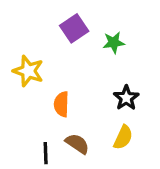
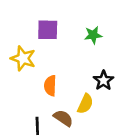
purple square: (74, 28) -> (48, 30), moved, turned 35
yellow semicircle: (123, 137) -> (85, 104), moved

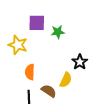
green star: (93, 35) -> (58, 32), moved
orange semicircle: (50, 86) -> (30, 72), moved

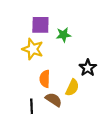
yellow star: (18, 45) -> (33, 49), moved
orange semicircle: (30, 72) -> (45, 79), moved

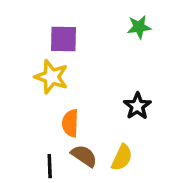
green star: (64, 35) -> (139, 27), moved
yellow semicircle: (72, 88) -> (122, 158), moved

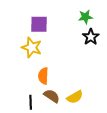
black star: (137, 106) -> (91, 37), moved
yellow semicircle: (122, 158) -> (75, 97), turned 35

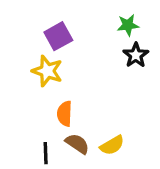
purple square: (39, 24) -> (58, 36), turned -30

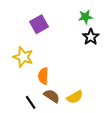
yellow star: (47, 71) -> (23, 57), moved
black line: (46, 153) -> (31, 102), turned -32

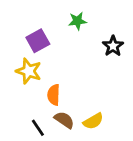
green star: (85, 17) -> (77, 21), moved
purple square: (39, 24) -> (38, 41), moved

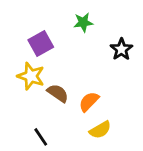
orange semicircle: (54, 95) -> (89, 102), moved, turned 42
brown semicircle: (64, 120) -> (58, 93), moved

